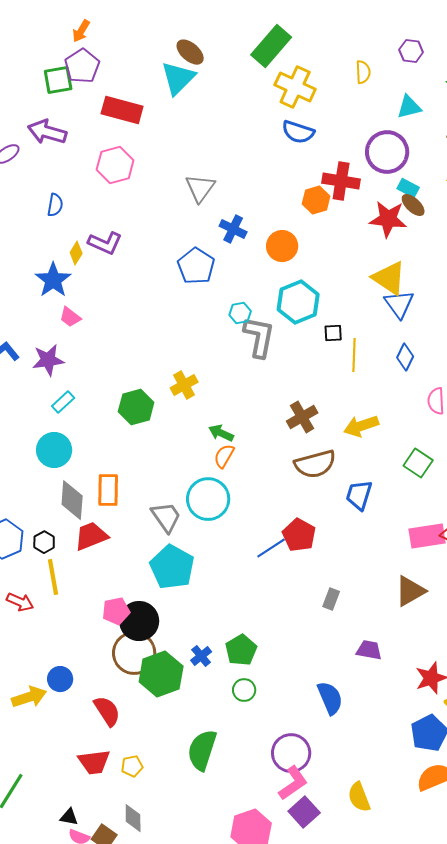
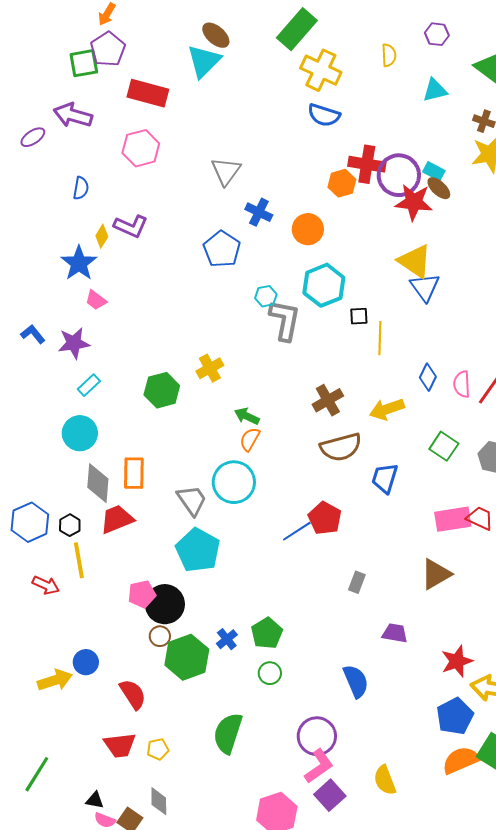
purple circle: (387, 152) -> (399, 175), moved
blue diamond: (405, 357) -> (428, 377), moved
brown circle: (134, 653) -> (160, 636), size x0.5

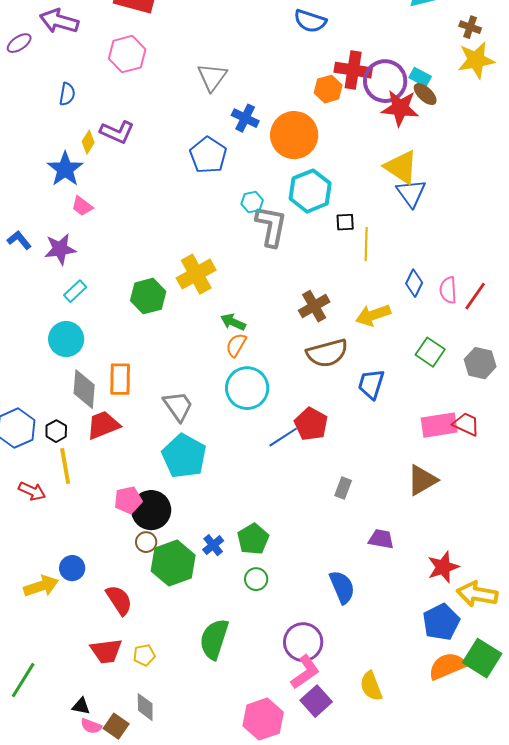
orange circle: (308, 229) -> (294, 135), size x1.5
yellow cross: (210, 368) -> (196, 274), size x1.4
cyan circle: (234, 482) -> (247, 388), moved

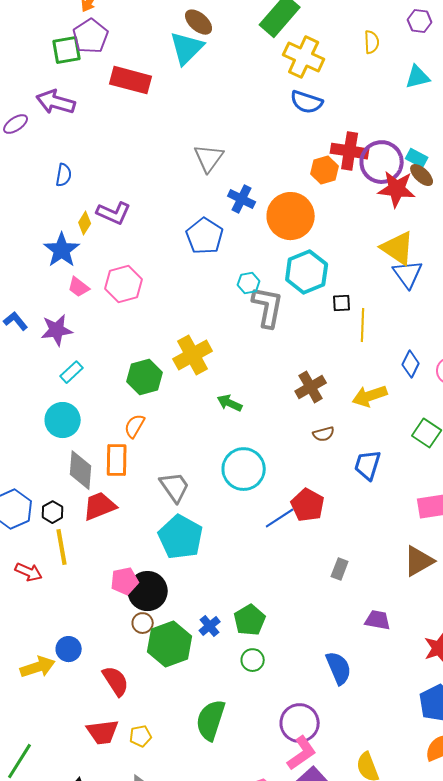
pink hexagon: (127, 54) -> (124, 284), moved
orange semicircle: (236, 345) -> (135, 426), moved
brown semicircle: (327, 353) -> (324, 434), size x0.5

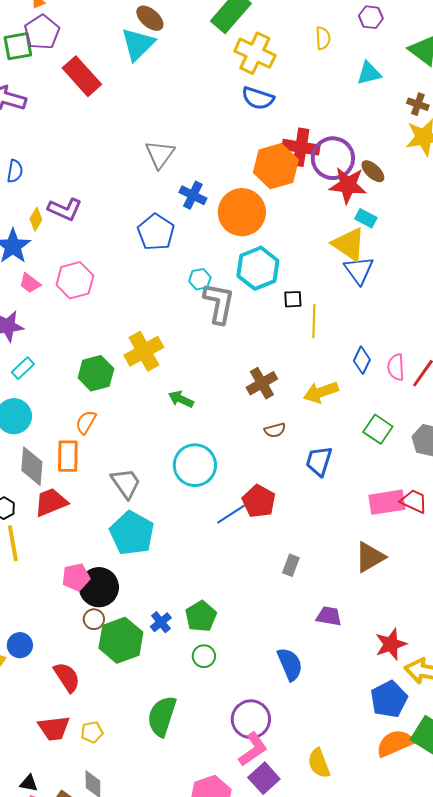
red rectangle: (131, 80) -> (82, 76), turned 33
cyan rectangle: (417, 158) -> (366, 218), moved
orange hexagon: (325, 170) -> (276, 166), size x1.6

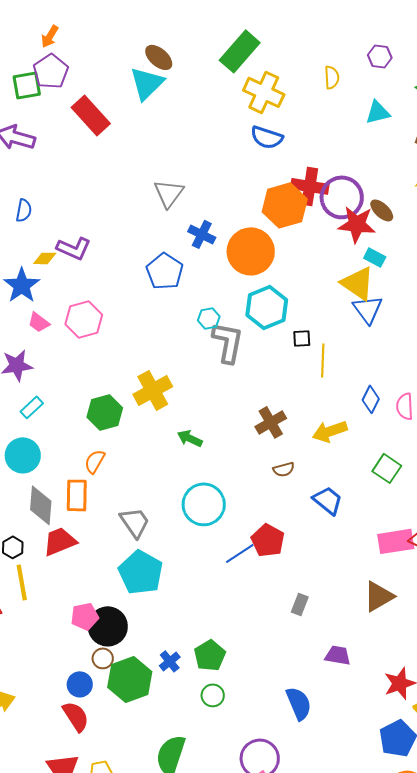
yellow diamond: (36, 219) -> (45, 258), turned 60
blue trapezoid: (319, 461) -> (328, 500), turned 112
blue circle: (20, 645) -> (80, 684), moved

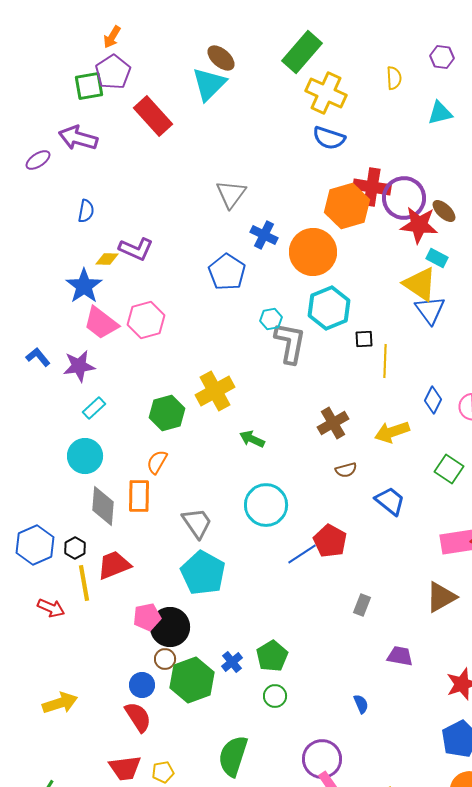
pink trapezoid: (39, 322) -> (101, 323), size x1.6
red trapezoid: (60, 541) -> (114, 565), moved
blue semicircle: (299, 703) -> (361, 704), size x0.6

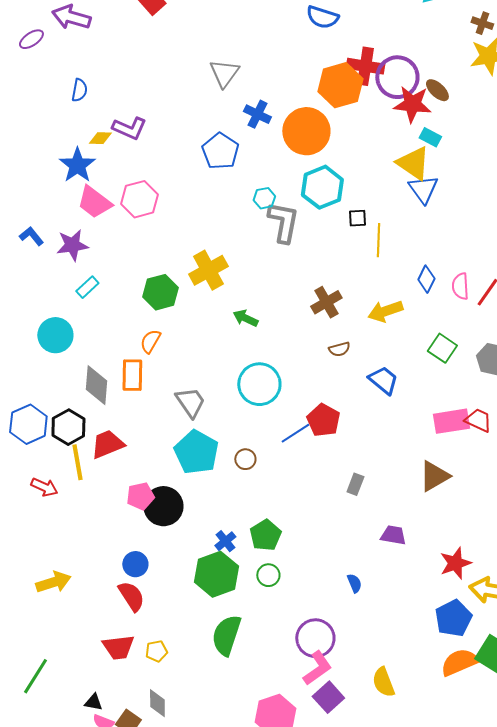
cyan circle: (85, 456) -> (55, 335), moved
black hexagon: (75, 548) -> (68, 427), size x1.6
brown circle: (165, 659) -> (245, 459), moved
green hexagon: (192, 680) -> (216, 574), moved

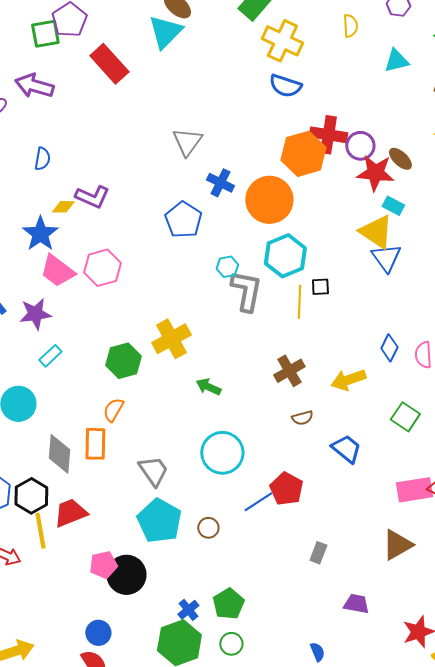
purple circle: (397, 77) -> (360, 146), size x0.7
yellow line: (378, 240) -> (299, 302), moved

